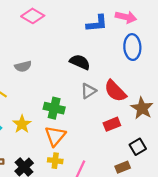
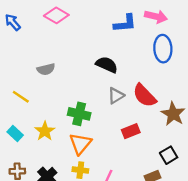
red rectangle: (112, 124) -> (131, 131), moved

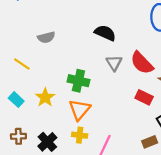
gray triangle: (116, 96) -> (114, 63), turned -30
red rectangle: (131, 131) -> (144, 97), moved, turned 48

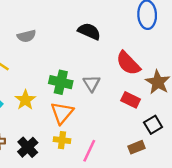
gray triangle: (114, 63) -> (92, 83), moved

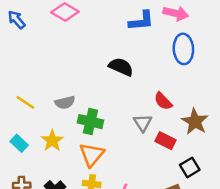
gray semicircle: (27, 36) -> (65, 102), moved
red semicircle: (128, 63) -> (163, 101), size x0.7
gray triangle: (92, 83) -> (143, 123), moved

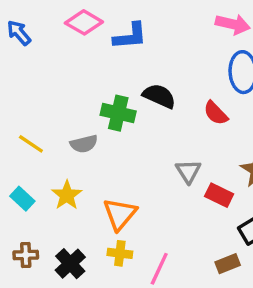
blue L-shape: (141, 21) -> (130, 36), moved
red semicircle: (163, 101) -> (216, 113), moved
green cross: (90, 122) -> (118, 113), moved

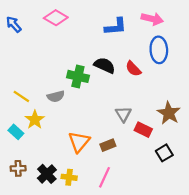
blue L-shape: (130, 36) -> (116, 27), moved
red semicircle: (216, 113) -> (133, 69), moved
yellow star: (67, 195) -> (35, 120), moved
yellow cross: (120, 253) -> (69, 177), moved
brown rectangle: (228, 264) -> (108, 145), moved

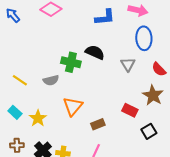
red semicircle: (133, 69) -> (159, 69), moved
gray triangle: (123, 114) -> (128, 64), moved
yellow star: (35, 120) -> (38, 118), moved
orange triangle: (79, 142) -> (73, 106), moved

